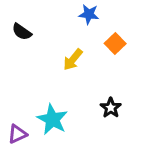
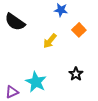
black semicircle: (22, 32) -> (15, 22), size x1.5

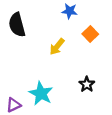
black semicircle: (15, 22) -> (17, 25), turned 40

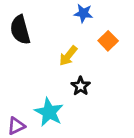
black star: (87, 84) -> (81, 86), moved

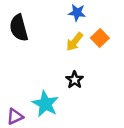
yellow arrow: (68, 56) -> (75, 42), moved

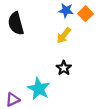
orange square: (100, 38) -> (85, 14), moved

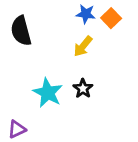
cyan star: (39, 89) -> (48, 93), moved

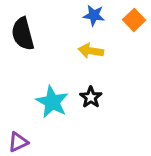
orange square: (111, 18) -> (134, 20), moved
yellow arrow: (83, 46) -> (91, 51), turned 60

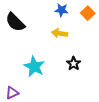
black semicircle: (23, 34) -> (15, 22), turned -30
black star: (91, 97) -> (74, 64), moved

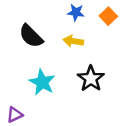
black semicircle: (15, 22) -> (31, 36), moved
black star: (74, 64) -> (91, 79), size x1.5

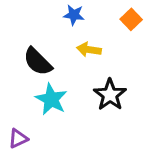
blue star: (76, 12) -> (74, 15), moved
black semicircle: (31, 36) -> (38, 62), moved

